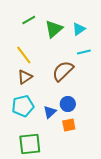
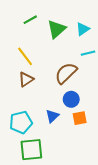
blue circle: (68, 104) -> (71, 99), moved
cyan pentagon: (23, 106) -> (21, 122), moved
orange square: (69, 125) -> (80, 118), moved

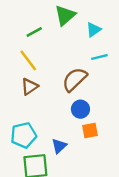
green line: (30, 20) -> (34, 32), moved
green triangle: (57, 29) -> (65, 15), moved
blue triangle: (52, 116) -> (59, 146), moved

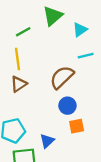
yellow line: (28, 60) -> (17, 59), turned 30

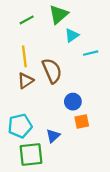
cyan triangle: (80, 30) -> (72, 35), moved
green line: (23, 32) -> (27, 20), moved
brown semicircle: (62, 77) -> (52, 71), moved, turned 110

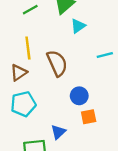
cyan line: (91, 53) -> (105, 55), moved
brown triangle: (25, 81) -> (19, 73), moved
cyan pentagon: (20, 126) -> (23, 104), moved

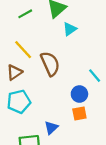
yellow line: (28, 48) -> (23, 50), turned -36
cyan line: (105, 55) -> (95, 76), moved, turned 64
blue circle: (79, 96) -> (79, 94), moved

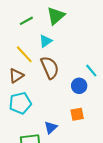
cyan triangle: (70, 29) -> (46, 41), moved
cyan line: (95, 76) -> (91, 71), moved
blue circle: (79, 94) -> (79, 86), moved

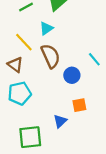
brown triangle: (16, 76) -> (15, 65), turned -49
blue circle: (79, 86) -> (72, 75), moved
blue triangle: (51, 127) -> (60, 121), moved

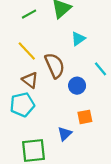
cyan triangle: (46, 28) -> (78, 39), moved
brown triangle: (15, 65) -> (30, 80), moved

